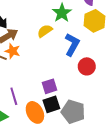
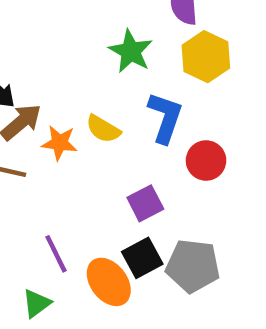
yellow semicircle: (45, 31) -> (103, 129), moved, turned -105
orange star: (13, 51) -> (60, 143), moved
purple square: (50, 86) -> (145, 203), moved

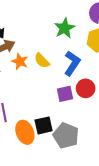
purple square: (145, 203) -> (65, 94), moved

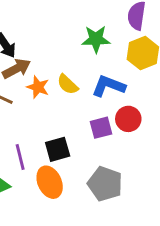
green star: (65, 28) -> (96, 39), turned 30
blue L-shape: (72, 63) -> (108, 86), turned -100
black square: (44, 125) -> (58, 149), moved

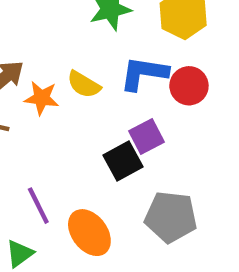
red circle: (128, 119) -> (189, 86), moved
black square: (58, 149) -> (123, 161), moved

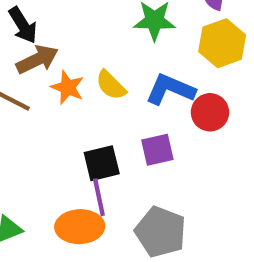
black square: (123, 161) -> (102, 163), moved
purple line: (38, 206) -> (99, 197), moved
orange ellipse: (89, 233) -> (80, 227), turned -69

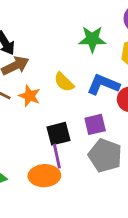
orange star: (68, 87) -> (30, 96), moved
gray pentagon: (161, 232) -> (105, 155), moved

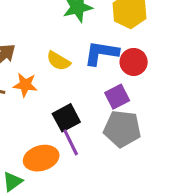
purple square: (95, 124) -> (117, 97), moved
orange ellipse: (44, 176) -> (41, 158), moved

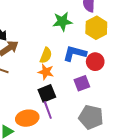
yellow semicircle: (58, 61) -> (46, 55), turned -105
orange star: (25, 85) -> (46, 72), moved
gray pentagon: (122, 129) -> (91, 117), moved

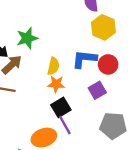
green star: (62, 21) -> (27, 38), moved

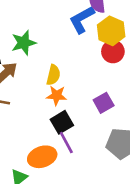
blue L-shape: (84, 59) -> (82, 19), moved, turned -35
red circle: (108, 64) -> (113, 52), moved

